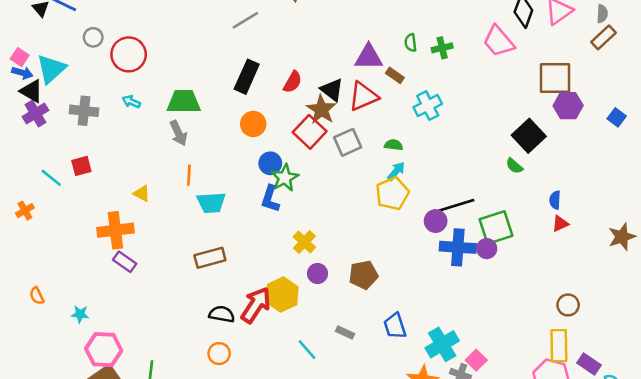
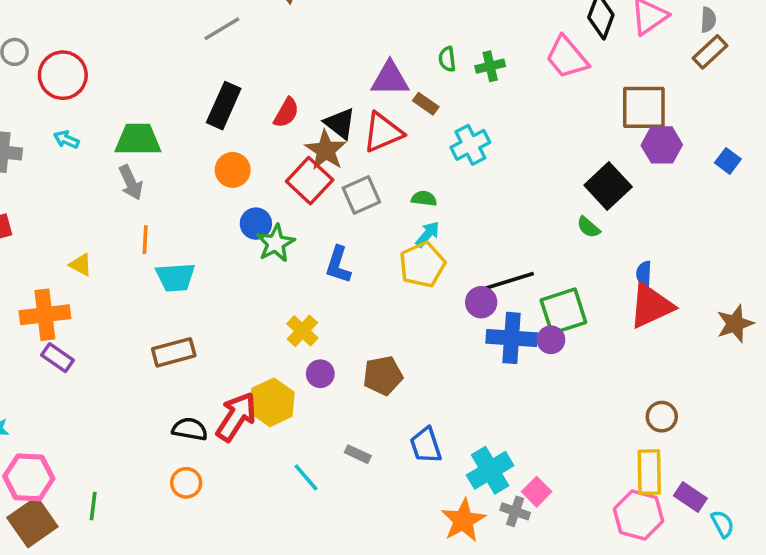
blue L-shape: (270, 199) -> (338, 265), moved
red triangle: (560, 224) -> (651, 306), size x2.0

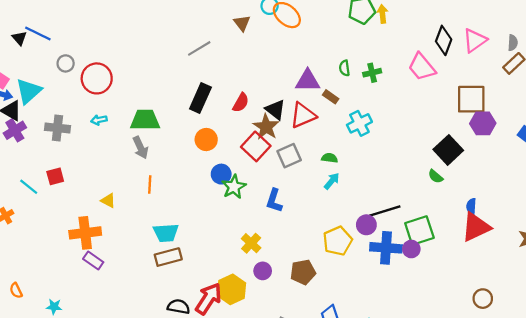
cyan arrow: (66, 140) -> (99, 120), turned -35
yellow pentagon: (422, 265) -> (338, 241), moved
cyan trapezoid: (175, 277) -> (166, 233), moved

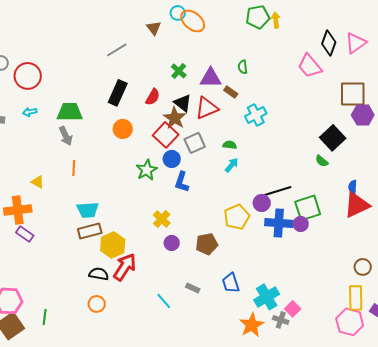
green cross: (372, 73) -> (179, 71), moved, turned -35
blue circle: (221, 174) -> (172, 159), moved
yellow hexagon: (232, 289) -> (113, 245), moved

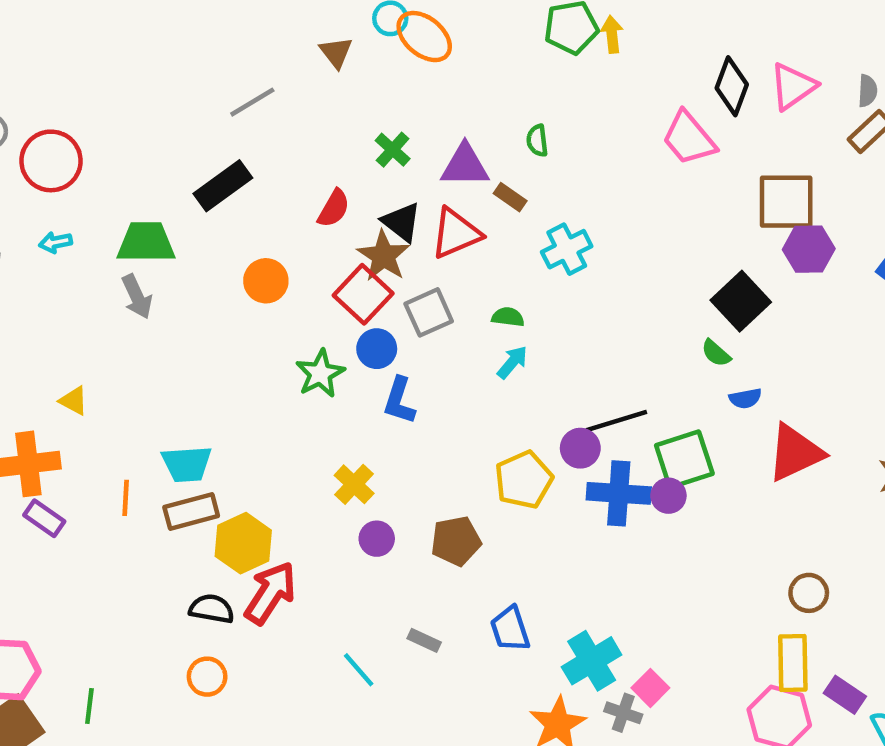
black rectangle: (118, 93) -> (223, 186), moved, turned 30
orange line: (74, 168) -> (126, 498), moved
blue semicircle: (353, 187) -> (745, 398), moved, turned -104

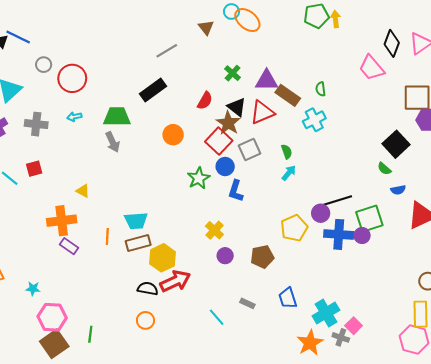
green semicircle: (537, 141) -> (321, 89), moved
brown rectangle: (510, 197) -> (288, 95), size x1.6
green semicircle: (508, 317) -> (287, 152), turned 64
red arrow: (270, 593) -> (175, 281), turned 32

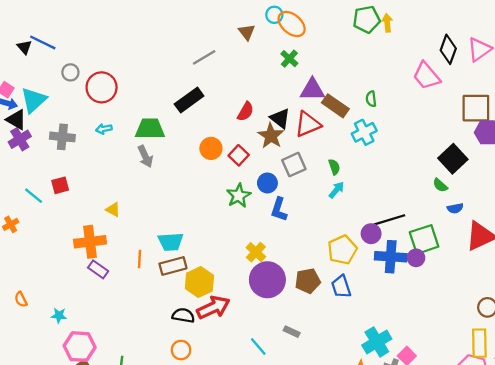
green cross: (233, 73) -> (289, 59), moved
red square: (219, 141) -> (239, 155), moved, size x0.7
purple circle: (225, 256) -> (267, 280), size x2.0
blue trapezoid: (288, 298) -> (341, 287), moved

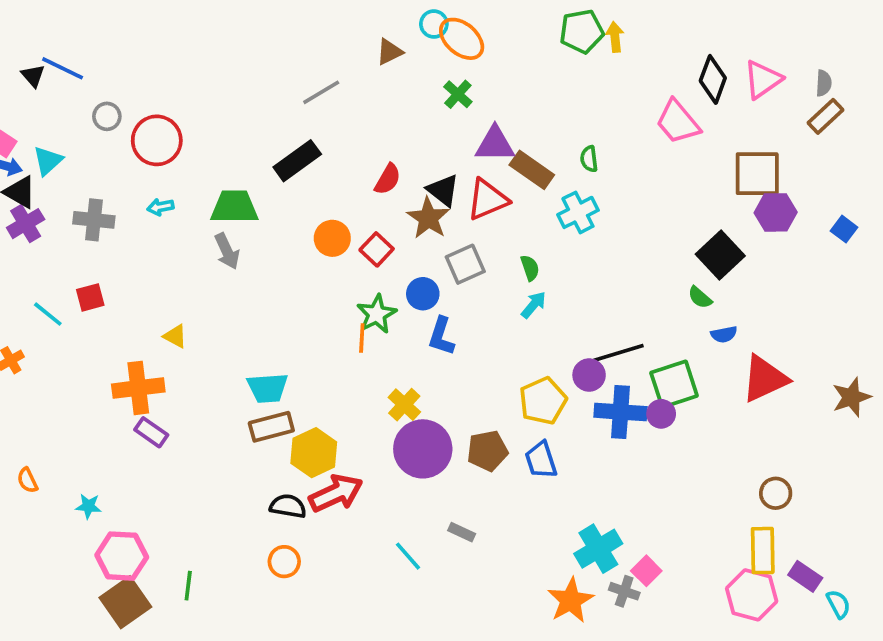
brown triangle: (247, 32) -> (390, 52), turned 42
cyan triangle: (34, 100) -> (48, 161), size x0.7
orange line: (140, 259) -> (362, 338), moved

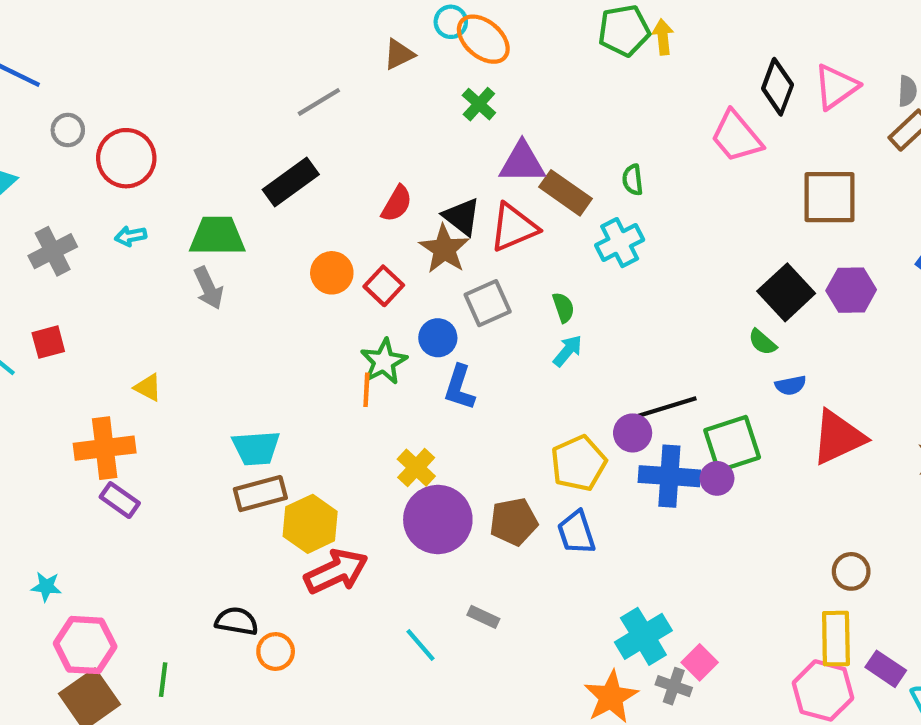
purple hexagon: (776, 212) -> (851, 290), moved
gray cross: (94, 220) -> (53, 251), turned -33
black semicircle: (288, 506) -> (237, 621), moved

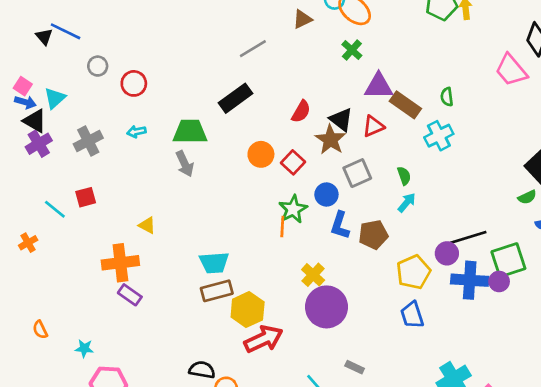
red circle: (126, 158) -> (134, 83), size x0.7
red triangle: (514, 227) -> (373, 126), size x0.7
green semicircle: (762, 342) -> (527, 197), turned -66
brown pentagon: (514, 522) -> (373, 235), moved

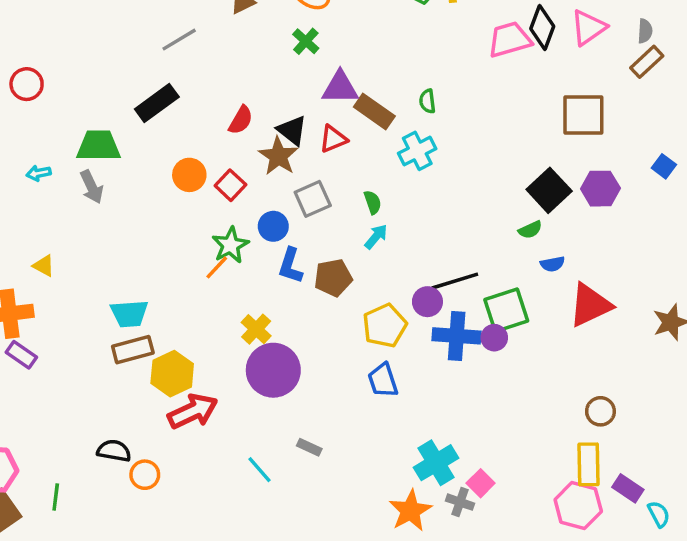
pink trapezoid: (511, 70) -> (510, 40), moved, turned 114
cyan arrow: (136, 132) -> (39, 173), moved
orange line: (282, 227) -> (217, 267), turned 40

